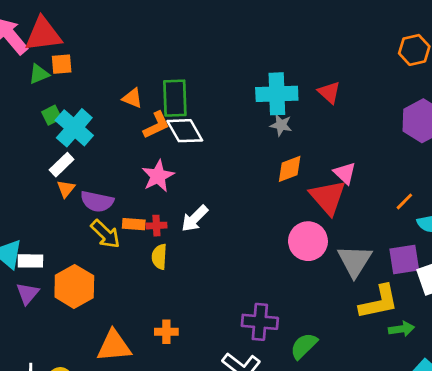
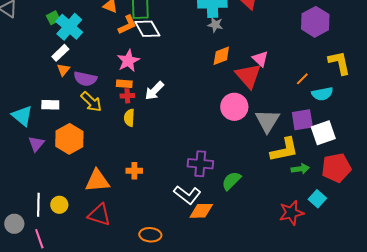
orange rectangle: (134, 224) -> (124, 84), moved
white rectangle: (30, 261) -> (50, 105), moved

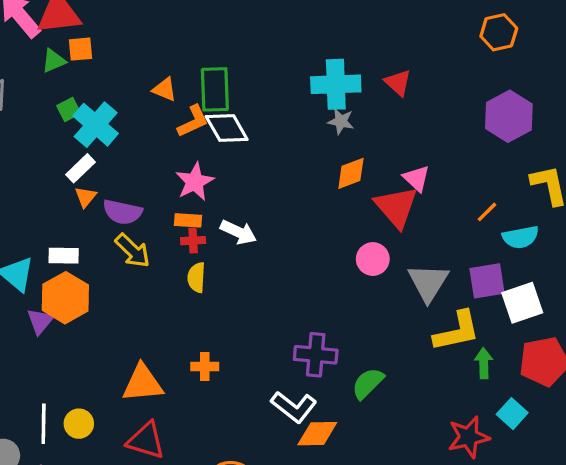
white arrow: (154, 91) -> (238, 232), turned -110
pink circle: (234, 107) -> (373, 259), size x0.7
orange hexagon: (69, 139) -> (65, 298), moved
green arrow: (300, 169) -> (484, 363), turned -84

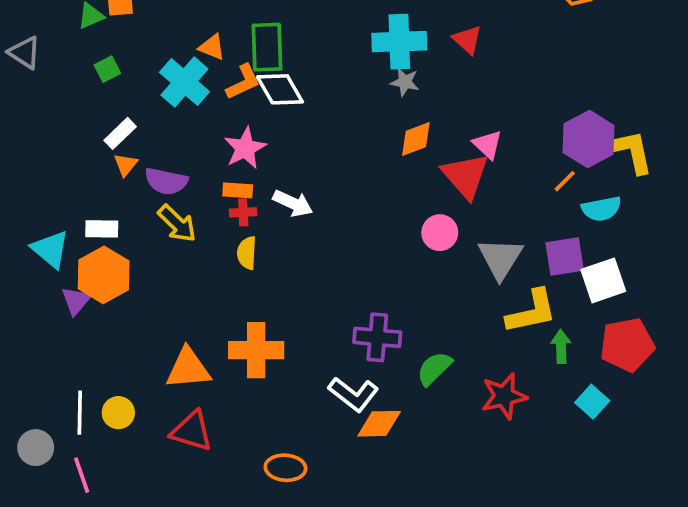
purple hexagon: (509, 116) -> (589, 139), moved
cyan cross: (96, 125) -> (184, 82), moved
orange cross: (205, 367) -> (256, 350), size x1.8
red star: (469, 437) -> (504, 396), moved

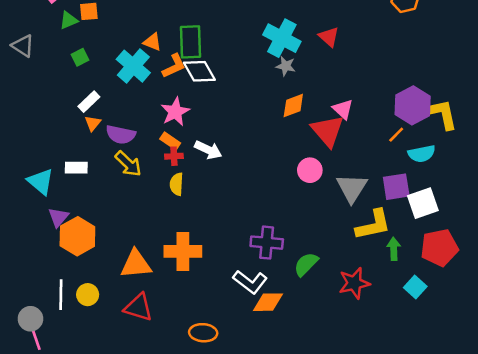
cyan cross: (399, 42) -> (282, 38), turned 30
orange rectangle: (238, 190) -> (170, 141), turned 30
orange hexagon: (104, 275) -> (77, 236), moved
pink line: (82, 475) -> (36, 338), moved

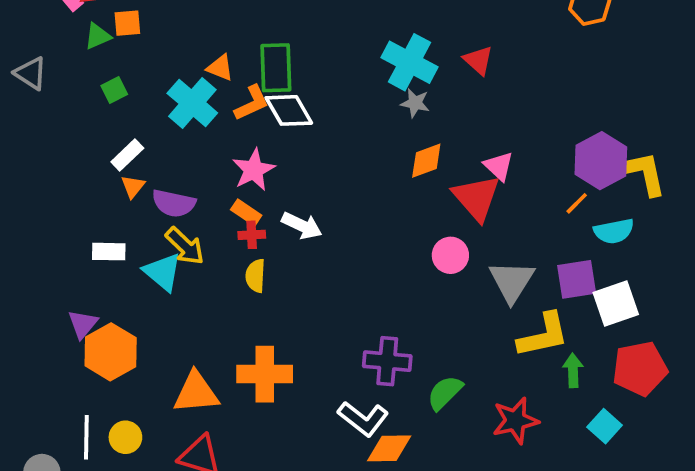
cyan triangle: (41, 182) -> (163, 272), moved

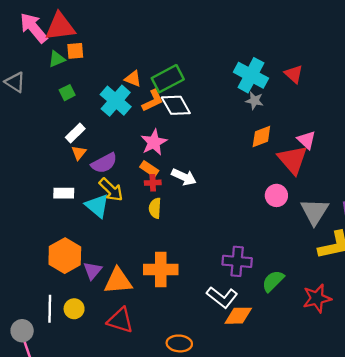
green rectangle: (276, 68) -> (168, 79), turned 64
purple semicircle: (174, 203) -> (104, 163), turned -40
purple triangle: (83, 324) -> (93, 271), moved

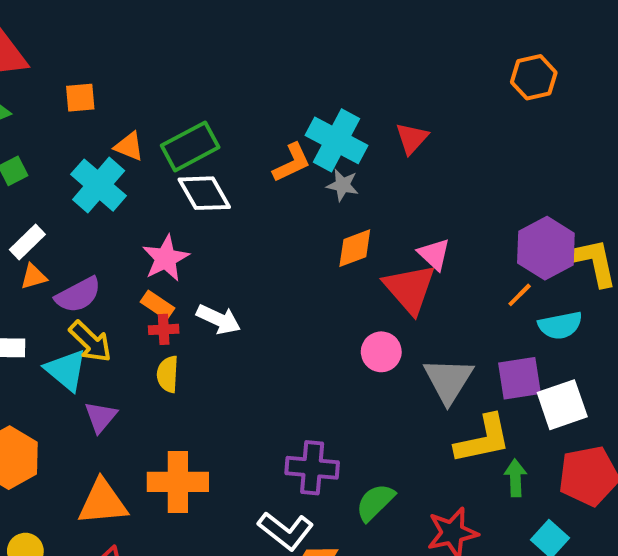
orange square: (75, 51) -> (80, 98), moved
red triangle: (294, 74) -> (412, 138), turned 30
orange L-shape: (153, 101) -> (292, 163), moved
orange triangle: (79, 153) -> (33, 277), turned 35
purple triangle: (93, 271) -> (101, 417), moved

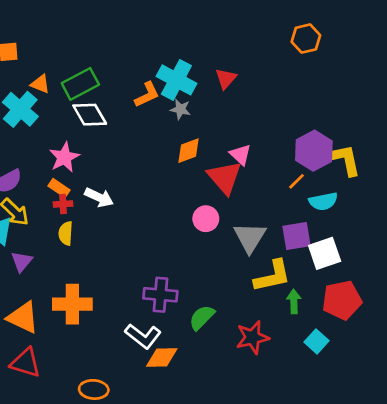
orange triangle: (103, 502) -> (23, 317), turned 30

